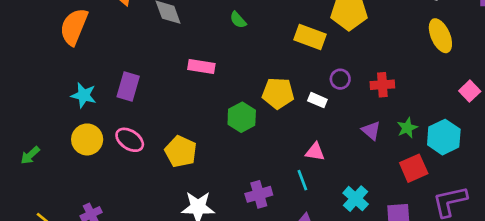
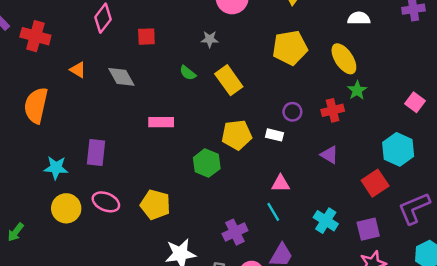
yellow ellipse: (440, 36) -> (344, 59), moved
yellow rectangle: (310, 37) -> (229, 80), moved, turned 44
green star: (407, 128) -> (357, 90), moved

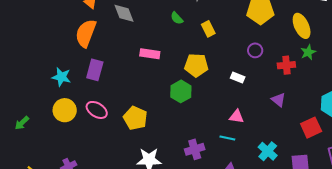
yellow rectangle: (229, 80) -> (208, 29), size x0.7
orange semicircle: (36, 105) -> (86, 33), moved
purple circle: (292, 112) -> (255, 50), moved
yellow pentagon: (237, 135) -> (196, 65), moved
cyan line: (273, 212) -> (227, 138), turned -56

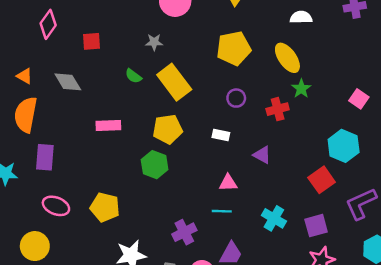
yellow rectangle: (208, 29) -> (174, 82), size x1.8
purple triangle: (279, 100) -> (262, 155), moved
yellow circle: (65, 110) -> (35, 246), moved

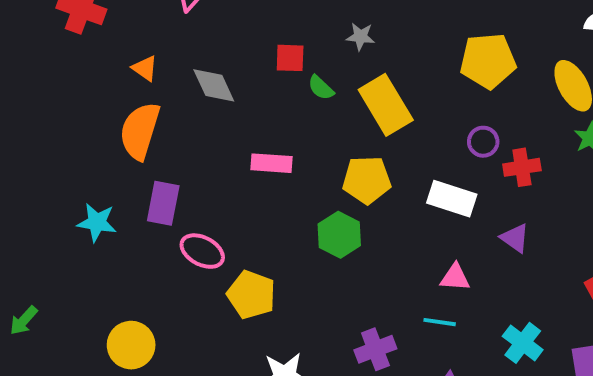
red square: (91, 41) -> (290, 58), moved
red cross: (278, 109) -> (522, 167), moved
white rectangle: (221, 135) -> (452, 199), size x1.6
pink ellipse: (56, 206) -> (202, 251), moved

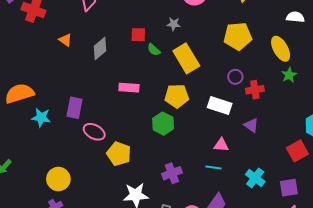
gray diamond: (214, 85) -> (100, 48), turned 75
orange semicircle: (140, 131) -> (20, 93), moved, turned 56
purple cross: (375, 349) -> (172, 173), moved

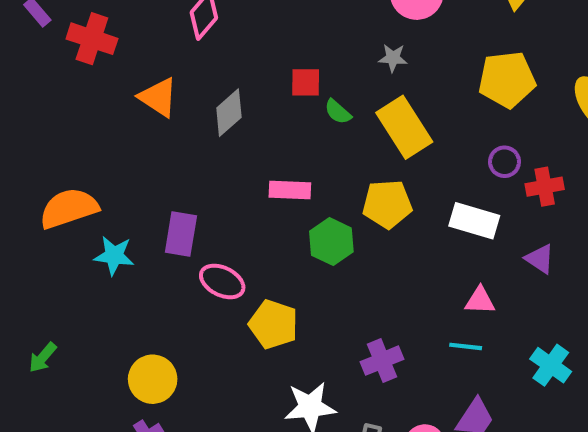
gray star: (174, 24) -> (393, 58), moved
orange triangle: (65, 40) -> (158, 97), size x1.5
green hexagon: (163, 124) -> (331, 242), moved

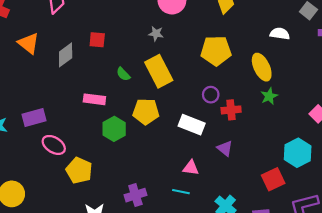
red square: (306, 82) -> (97, 40), moved
green semicircle: (338, 112) -> (123, 74), moved
purple rectangle: (181, 234) -> (34, 118), turned 60

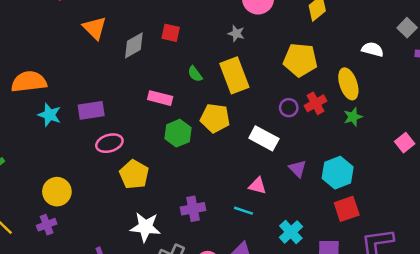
red cross: (231, 110) -> (315, 103), moved, turned -30
pink ellipse: (54, 145) -> (109, 143), turned -55
cyan hexagon: (298, 153) -> (338, 173), moved

